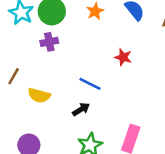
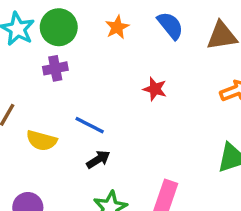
blue line: (90, 84) -> (90, 125), moved

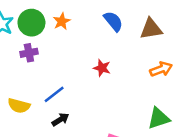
orange star: (117, 27) -> (62, 21), moved
blue line: (90, 125) -> (54, 94), turned -65

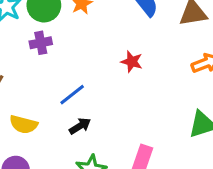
yellow semicircle: (19, 106) -> (23, 124), moved

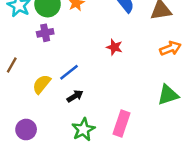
yellow semicircle: (23, 124) -> (42, 84), moved, turned 114

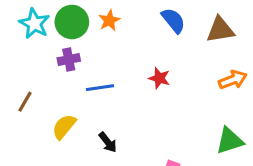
blue line: (69, 72) -> (100, 88), moved, turned 30
black arrow: (75, 96) -> (108, 142), turned 84

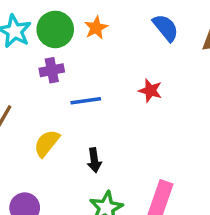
black arrow: (108, 142) -> (94, 160), turned 30

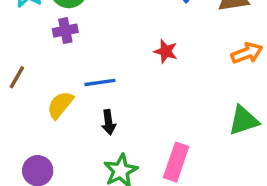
blue line: (86, 101) -> (100, 82), moved

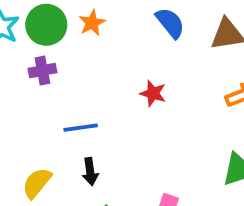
yellow semicircle: (60, 105) -> (37, 183), moved

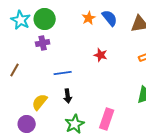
orange star: (92, 23) -> (89, 18), moved

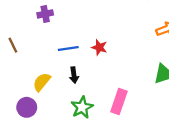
red star: (101, 55) -> (99, 47), moved
brown line: (15, 70) -> (13, 45), turned -56

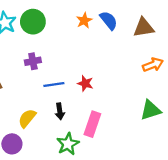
purple cross: (45, 14) -> (33, 61), moved
pink rectangle: (119, 102) -> (92, 124), moved

